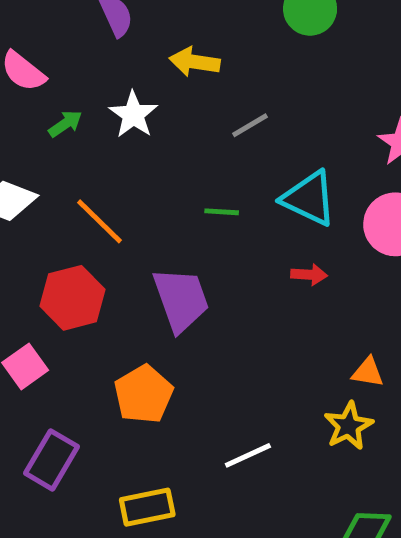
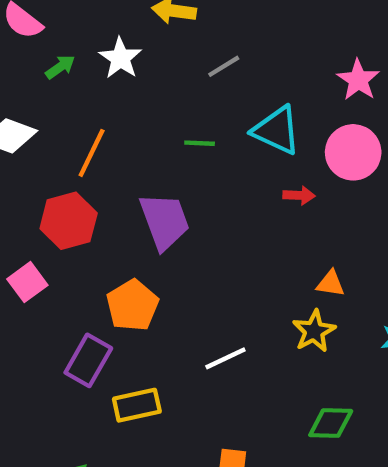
orange line: (99, 221) -> (92, 153), turned 72
red arrow: (309, 275) -> (299, 195), moved
purple rectangle: (51, 460) -> (88, 360), moved

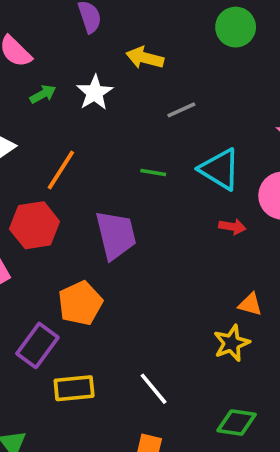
white line: (225, 358) -> (154, 389), moved, turned 69

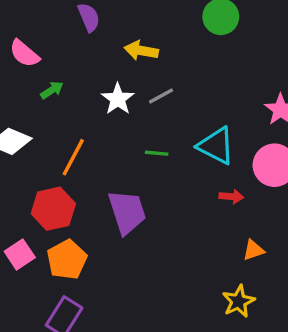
white star: (95, 93) -> (118, 99), moved
gray line: (181, 110) -> (161, 96), moved
orange pentagon: (80, 303) -> (67, 260), moved
orange triangle: (250, 304) -> (253, 250), moved, turned -30

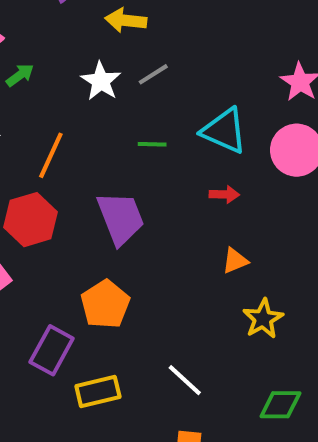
red arrow: (231, 197) -> (224, 194), moved
orange triangle: (253, 250) -> (235, 261), moved
orange pentagon: (67, 260) -> (105, 304), moved

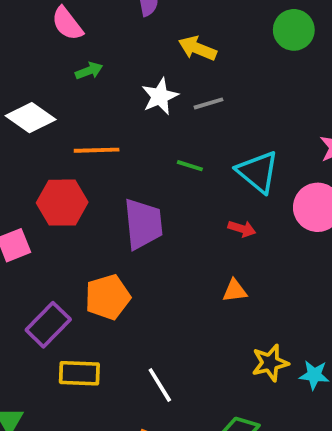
orange line: (51, 155) -> (97, 150), turned 48
yellow star: (263, 319) -> (270, 363), moved

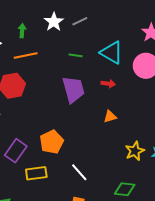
green arrow: (89, 71) -> (22, 31), moved, turned -56
purple trapezoid: (143, 224) -> (73, 89), moved
orange pentagon: (108, 297) -> (52, 142), moved

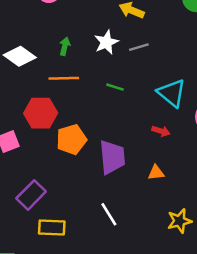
green line: (76, 55) -> (115, 87), moved
purple trapezoid: (73, 89) -> (112, 157), moved
orange pentagon: (52, 142) -> (71, 139), moved
white line: (79, 172) -> (109, 214), moved

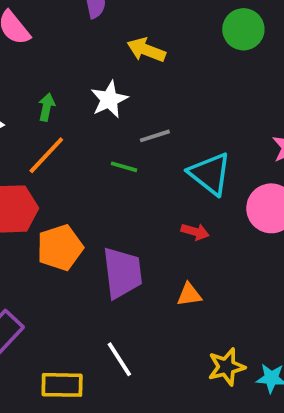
gray line: (139, 47) -> (155, 136), moved
orange line: (64, 78) -> (46, 155), turned -44
yellow rectangle: (52, 227) -> (62, 385), moved

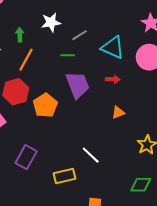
white star: (109, 99) -> (51, 22), turned 30
purple trapezoid: (122, 273) -> (78, 85), moved

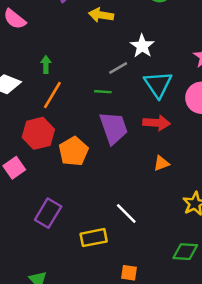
white star: (51, 22) -> (142, 46), moved, turned -30
cyan triangle: (113, 47) -> (158, 84), turned 30
red arrow: (113, 79) -> (157, 123), size x1.5

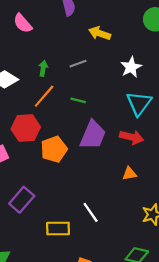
gray line: (118, 68) -> (78, 64), moved
green line: (103, 92) -> (78, 100), moved
purple trapezoid: (114, 128) -> (93, 135), turned 32

